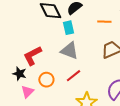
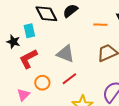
cyan rectangle: (68, 28) -> (29, 31), moved
black star: (19, 74) -> (13, 42), moved

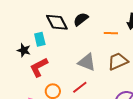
gray triangle: (65, 54) -> (87, 62), moved

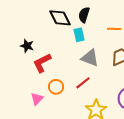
black semicircle: (81, 19) -> (84, 15), turned -35
cyan rectangle: (40, 39) -> (79, 35), moved

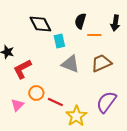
black semicircle: (84, 15) -> (80, 21), moved
red line: (83, 83) -> (55, 102), moved, turned 63

